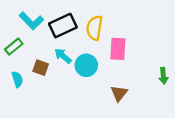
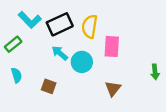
brown square: (41, 68) -> (49, 86), moved

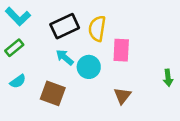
cyan L-shape: (30, 20) -> (18, 17), moved
cyan semicircle: (16, 75) -> (18, 81), turned 72
brown square: (49, 86) -> (53, 93), size x1.5

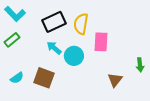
cyan semicircle: (18, 81) -> (17, 78), moved
brown triangle: (122, 96) -> (115, 80), moved

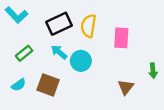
green rectangle: (12, 40) -> (24, 53), moved
pink rectangle: (101, 42) -> (121, 38), moved

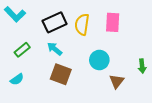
pink rectangle: (121, 38) -> (113, 22), moved
cyan circle: (81, 61) -> (99, 60), moved
brown square: (48, 85) -> (61, 74), moved

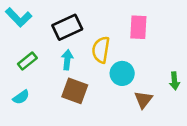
yellow semicircle: (82, 24) -> (101, 50), moved
cyan arrow: (55, 49) -> (67, 60), turned 56

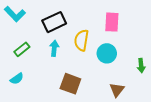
cyan circle: (122, 73) -> (107, 53), moved
brown square: (75, 91) -> (70, 84), moved
brown triangle: (143, 100) -> (117, 90), moved

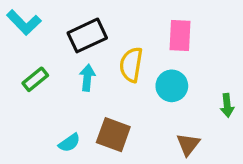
cyan semicircle: (17, 79) -> (69, 143), moved

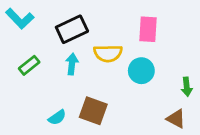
yellow semicircle: (131, 65) -> (108, 53), turned -100
brown triangle: (188, 144) -> (176, 119), moved, turned -40

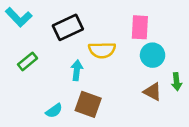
cyan arrow: (72, 64) -> (77, 70), moved
cyan circle: (141, 71) -> (153, 55), moved
brown triangle: (176, 119) -> (153, 92), moved

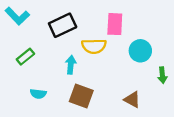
pink rectangle: (140, 27) -> (115, 24), moved
brown triangle: (153, 92) -> (132, 100), moved
cyan semicircle: (54, 111) -> (38, 94), moved, turned 42

